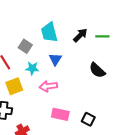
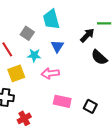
black arrow: (80, 35) -> (87, 35), moved

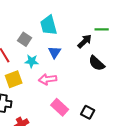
pink rectangle: (62, 101) -> (60, 107), turned 30

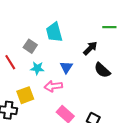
green line: (102, 29) -> (109, 27), moved
blue triangle: (55, 52) -> (66, 67), moved
yellow square: (14, 79) -> (25, 95), moved

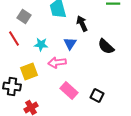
gray square: (30, 46) -> (24, 16), moved
black arrow: (90, 48) -> (82, 24), moved, turned -70

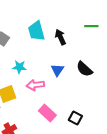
black arrow: (82, 24) -> (60, 37), moved
blue triangle: (70, 44) -> (57, 70), moved

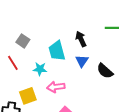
cyan trapezoid: (36, 31) -> (57, 51), moved
blue triangle: (57, 70) -> (82, 61), moved

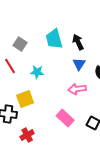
cyan trapezoid: (57, 51) -> (54, 39), moved
pink arrow: (56, 87) -> (77, 89), moved

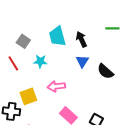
cyan star: (37, 72) -> (40, 61), moved
pink arrow: (77, 89) -> (56, 86), moved

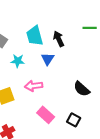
blue triangle: (82, 61) -> (48, 59), moved
black semicircle: (105, 71) -> (82, 89), moved

